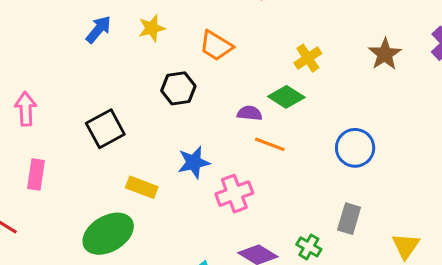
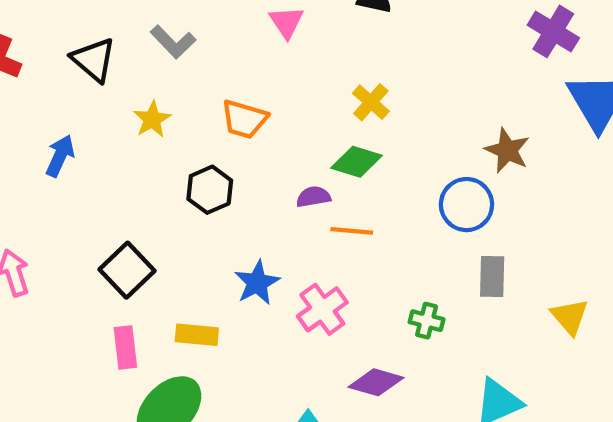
blue arrow: (98, 29) -> (60, 156), moved
brown star: (385, 54) -> (507, 150), moved
pink rectangle: (36, 174) -> (125, 347), moved
gray rectangle: (349, 219) -> (492, 277), moved
green cross: (309, 247) -> (427, 321), moved

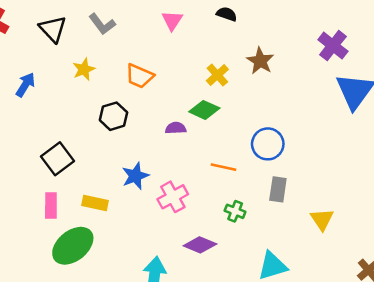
brown star: (507, 150) -> (260, 61), moved
orange line: (352, 231) -> (224, 167), moved

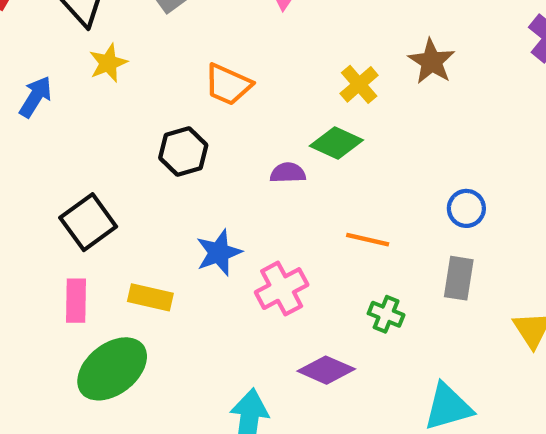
yellow star: (84, 69) -> (108, 63), moved
blue circle: (268, 144) -> (466, 208), moved, size x0.7

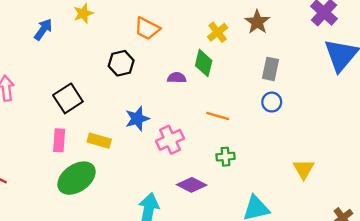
green diamond: (336, 143) -> (204, 63), turned 76
gray rectangle: (459, 278) -> (271, 69), moved
green cross: (386, 314) -> (225, 157), turned -30

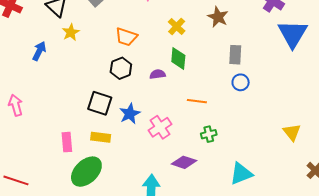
yellow cross: (218, 32) -> (177, 26), moved
black hexagon: (121, 63) -> (121, 68), moved
black square: (68, 98) -> (100, 103), moved, turned -30
yellow triangle: (304, 169) -> (292, 132), moved

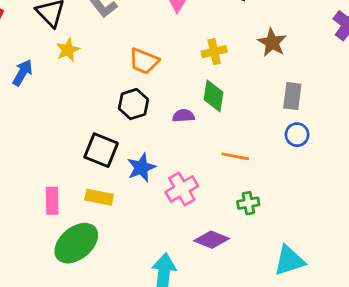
yellow cross: (177, 26) -> (214, 52), turned 30

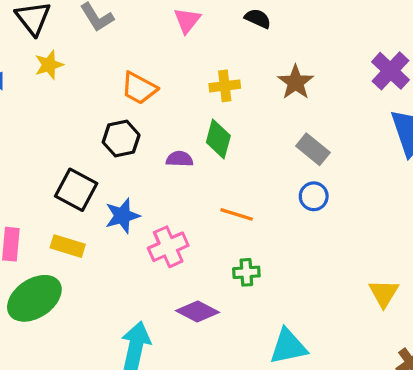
gray rectangle: (292, 96) -> (313, 149), turned -64

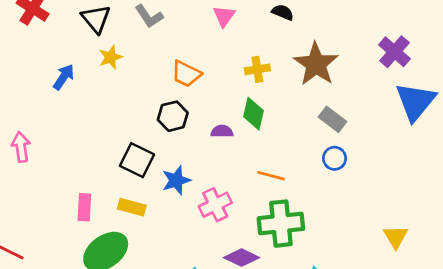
brown star: (296, 82) -> (316, 64), size x1.5
green cross: (246, 272) -> (281, 224), size x2.0

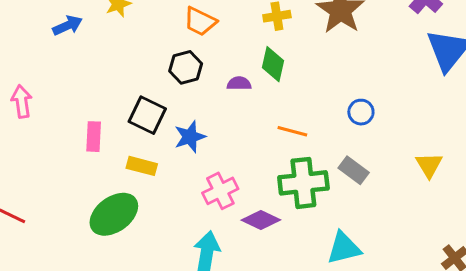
blue arrow: (64, 77) -> (67, 25), turned 32
gray rectangle: (332, 119) -> (354, 170), moved
pink cross: (215, 205) -> (220, 191), moved
pink rectangle: (84, 207) -> (94, 137), moved
yellow triangle: (396, 237) -> (429, 165), moved

